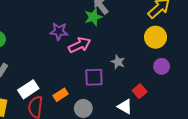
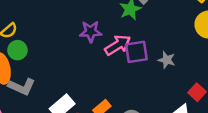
purple square: (94, 77) -> (136, 52), moved

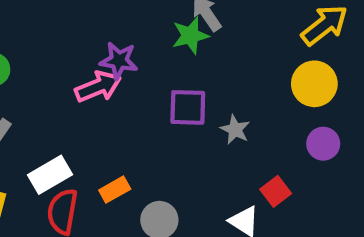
pink arrow: (118, 45) -> (98, 87), moved

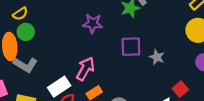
pink arrow: (98, 87) -> (85, 69), moved, turned -35

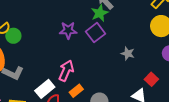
green circle: (26, 32) -> (13, 36), moved
purple square: (131, 47) -> (96, 33), moved, turned -30

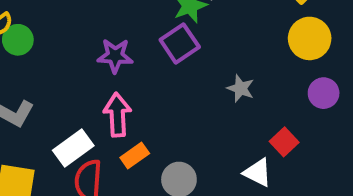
purple star: (68, 30) -> (115, 56), moved
pink arrow: (66, 71) -> (117, 115), turned -30

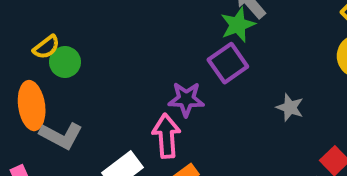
purple star: (115, 56) -> (186, 99), moved

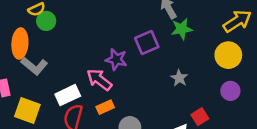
green star: (238, 25) -> (182, 29), moved
pink arrow: (166, 136) -> (99, 80), turned -60

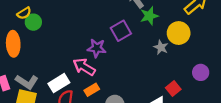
yellow circle: (228, 55) -> (179, 33), moved
gray L-shape: (34, 66) -> (27, 82), moved
gray star: (179, 78) -> (161, 47), moved
purple circle: (230, 91) -> (201, 72), moved

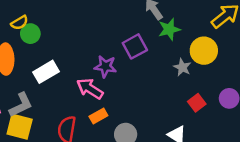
gray L-shape: (27, 82) -> (21, 105), turned -60
white rectangle: (59, 83) -> (46, 72), moved
red square: (173, 89) -> (197, 103), moved

